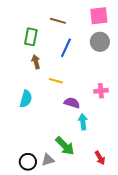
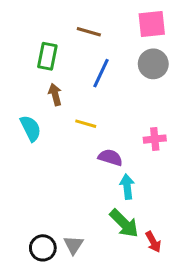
cyan semicircle: (26, 99) -> (31, 128), moved, turned -42
green arrow: (65, 146) -> (124, 223), moved
gray triangle: (48, 160) -> (73, 245), turned -40

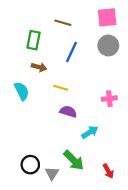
brown arrow: (55, 95) -> (39, 67), turned 120
purple semicircle: (110, 157) -> (68, 112), moved
cyan arrow: (127, 187) -> (90, 132), turned 63
green arrow: (124, 223) -> (74, 160), moved
black circle: (43, 248) -> (30, 165), moved

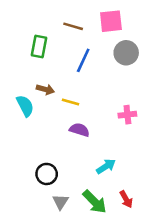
pink square: (107, 17) -> (111, 21), moved
brown arrow: (39, 67) -> (45, 89), moved
cyan arrow: (90, 132) -> (106, 166), moved
green arrow: (74, 160) -> (95, 202), moved
black circle: (30, 165) -> (47, 174), moved

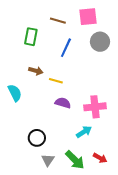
cyan semicircle: (25, 106) -> (15, 93), moved
pink cross: (127, 115) -> (95, 107), moved, size x1.5
red arrow: (126, 199) -> (100, 158), turned -32

